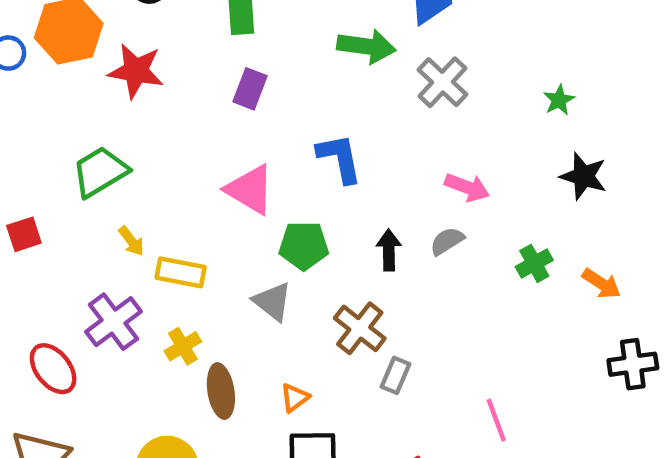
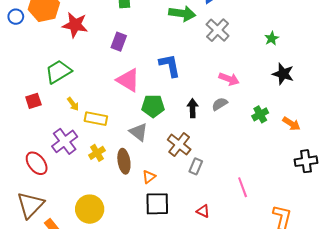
purple rectangle: (250, 89) -> (119, 42), moved
red square: (24, 234) -> (33, 101), moved
brown ellipse: (221, 391) -> (124, 161), moved

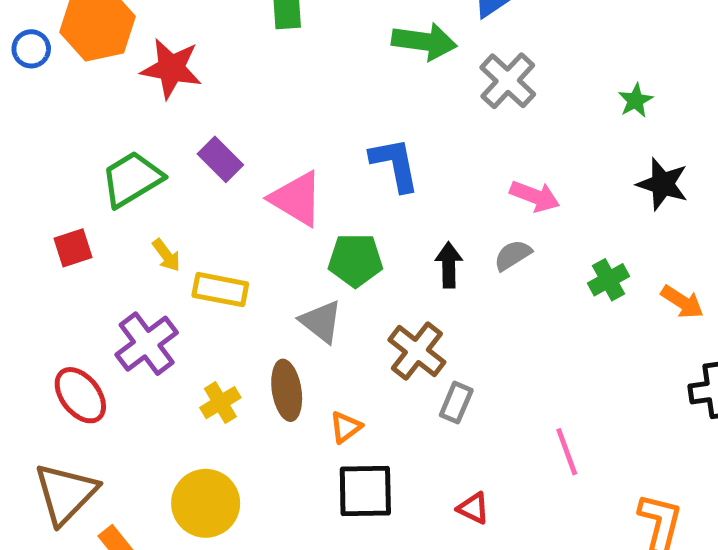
purple rectangle: (119, 42) -> (220, 159), moved, turned -66
yellow cross: (97, 153) -> (220, 403), moved

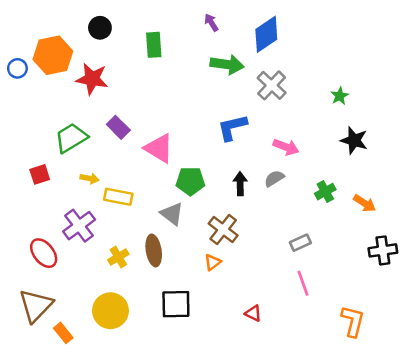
blue L-shape: (395, 164) -> (232, 127), moved, turned -92
yellow arrow: (166, 255) -> (89, 178), turned -42
gray rectangle: (456, 403) -> (300, 243), moved, turned 42
orange triangle: (346, 427) -> (213, 262), moved
black square: (365, 491) -> (176, 304), moved

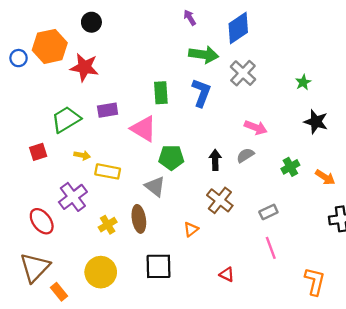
green rectangle: (154, 45) -> (161, 93), moved
purple rectangle: (118, 127) -> (108, 110), turned -54
blue L-shape: (232, 127) -> (201, 93), moved, turned 124
brown cross: (223, 229) -> (220, 200), moved

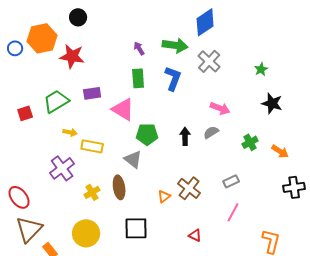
purple arrow: (190, 18) -> (139, 48), moved
red square: (38, 152) -> (25, 113), moved
brown cross: (220, 200) -> (189, 188), moved
red ellipse: (42, 221) -> (19, 197), moved
pink line: (271, 248) -> (233, 212), turned 48

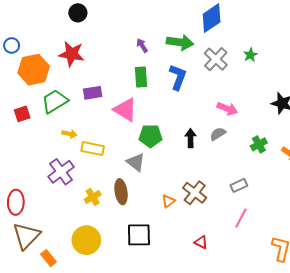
orange hexagon: (42, 38) -> (34, 70), moved
green star: (261, 69) -> (250, 55), moved
red ellipse: (19, 197) -> (16, 202), turned 40

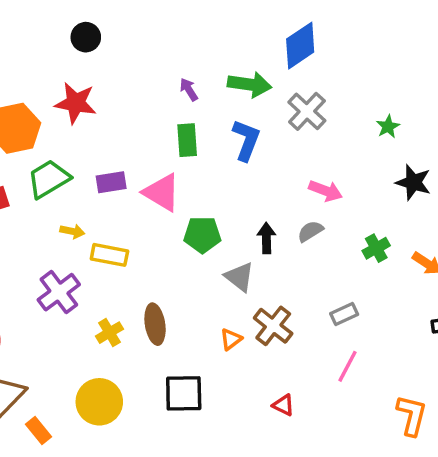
green star: (250, 55) -> (388, 127), moved
purple rectangle: (93, 93) -> (111, 182), moved
gray triangle: (136, 162) -> (239, 277), moved

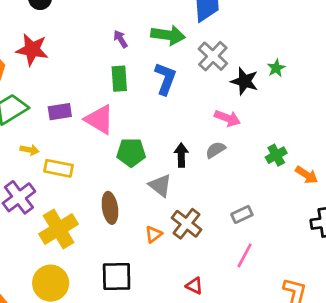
black star: (413, 182) -> (245, 81), moved
green cross: (376, 248) -> (276, 155), moved
brown ellipse: (155, 324) -> (110, 208), moved
yellow cross: (109, 333) -> (59, 229), size x1.8

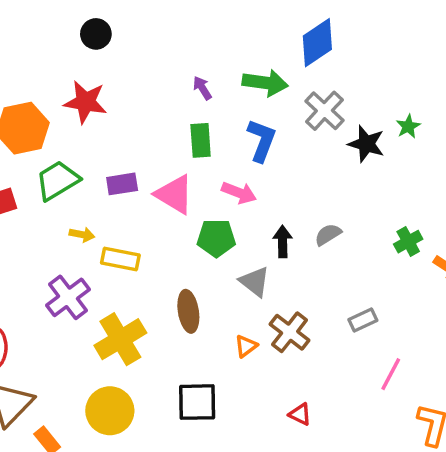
pink arrow: (227, 118) -> (239, 193), moved
pink line: (245, 255) -> (391, 374), moved

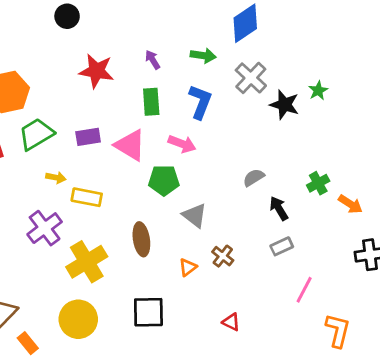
green arrow: (265, 83) -> (203, 56), size x0.7
red star: (85, 102) -> (97, 71), moved
black arrow: (283, 242) -> (279, 208), moved, turned -30
brown cross: (290, 332) -> (223, 256), size x0.7

